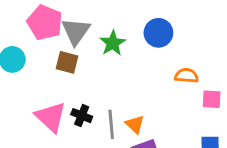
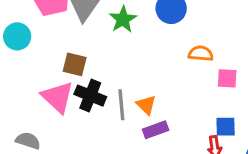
brown square: (67, 62) -> (75, 64), moved
black cross: (82, 116) -> (90, 96), size x1.4

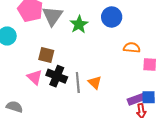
pink triangle: (58, 97) -> (35, 77), size x0.7
purple rectangle: (156, 130) -> (136, 99), moved

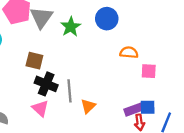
pink triangle: (35, 77) -> (40, 108), moved
orange triangle: (95, 82) -> (88, 106), moved, turned 32

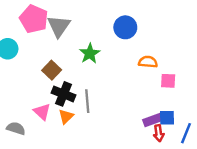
green star: (71, 27) -> (90, 53), moved
brown square: (34, 61) -> (52, 70), turned 30
orange triangle: (88, 106) -> (66, 117), moved
pink triangle: (40, 108) -> (42, 112), moved

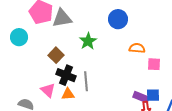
gray triangle: (59, 26) -> (62, 18), turned 45
orange triangle: (66, 117) -> (68, 94), turned 40
purple rectangle: (153, 120) -> (141, 97), turned 42

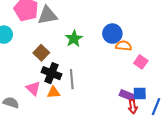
blue circle: (118, 19) -> (112, 34), moved
pink square: (154, 64) -> (141, 62), turned 32

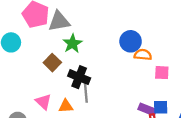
green star: (74, 39) -> (72, 44), moved
pink square: (141, 62) -> (162, 73), turned -32
black cross: (51, 73) -> (79, 77), moved

